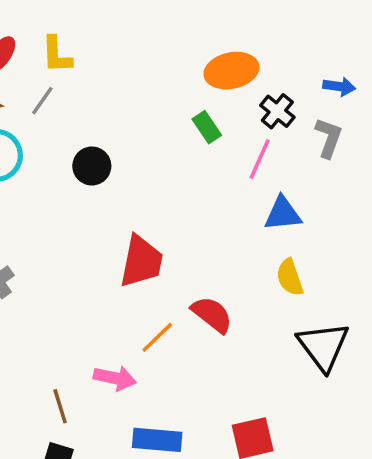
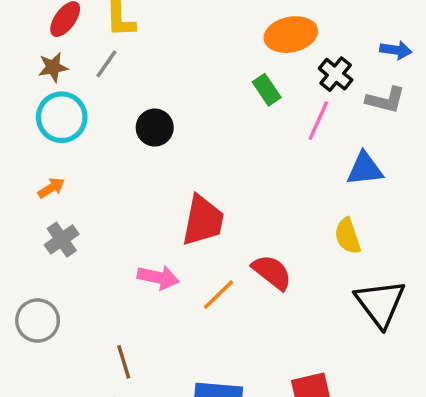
gray L-shape: (329, 138) -> (386, 100), turned 84
blue triangle: (283, 214) -> (365, 169), moved
pink arrow: (115, 378) -> (158, 277), moved

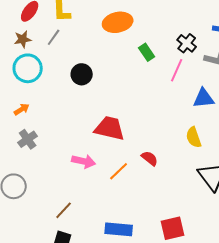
orange ellipse: (291, 35) -> (118, 22), moved
red trapezoid: (203, 221) -> (110, 128), turned -88
red semicircle: (272, 272) -> (150, 158), size x0.7
brown line: (124, 362) -> (64, 210), turned 60

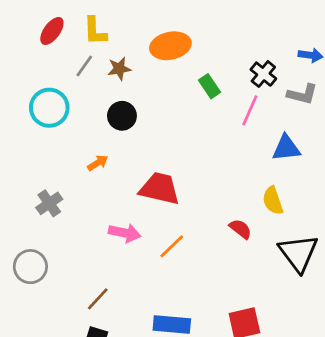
brown star: (23, 39) -> (119, 69), moved
orange arrow: (22, 109) -> (98, 163), moved
red semicircle: (150, 158) -> (240, 229), moved

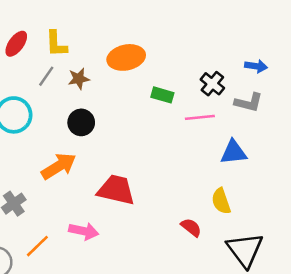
green rectangle: (209, 86) -> (162, 95), turned -40
pink line: (250, 110) -> (200, 117), turned 60
orange arrow: (98, 163) -> (59, 166), size x1.8
orange line: (172, 246) -> (37, 246), moved

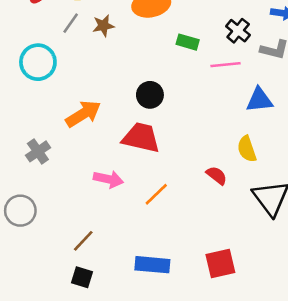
black circle: (81, 122) -> (150, 95), moved
orange line: (37, 246) -> (156, 194), moved

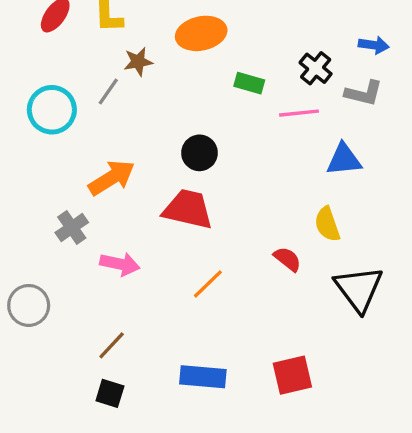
gray line: (71, 23) -> (108, 91), moved
gray cross: (38, 151) -> (72, 227), moved
pink arrow: (108, 179) -> (120, 264), moved

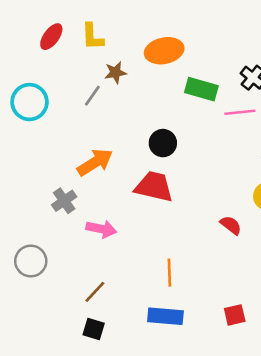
green rectangle: (249, 83) -> (201, 89), size x1.4
cyan circle: (52, 110) -> (30, 102), moved
orange line: (208, 284) -> (169, 273), moved, turned -48
red square: (292, 375) -> (235, 315), size x0.7

